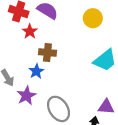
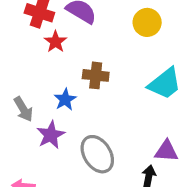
brown cross: (47, 52) -> (96, 75), moved

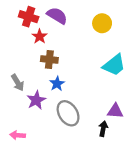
brown cross: (96, 75) -> (49, 59), moved
blue star: (65, 100) -> (57, 84), moved

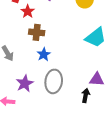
purple star: (36, 100) -> (25, 83), moved
gray ellipse: (68, 113) -> (54, 81), turned 40

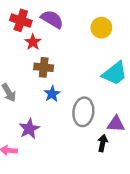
gray ellipse: (54, 81) -> (83, 112), moved

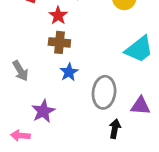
red star: (33, 42) -> (58, 15), moved
black arrow: (103, 143) -> (115, 129), moved

